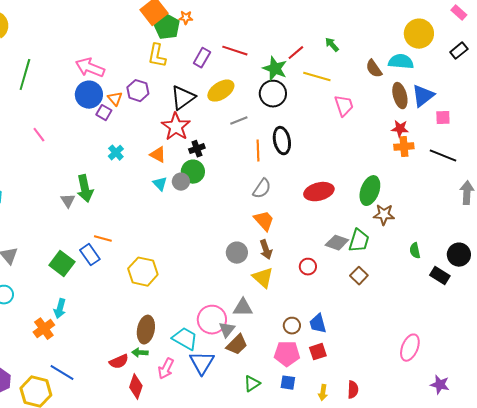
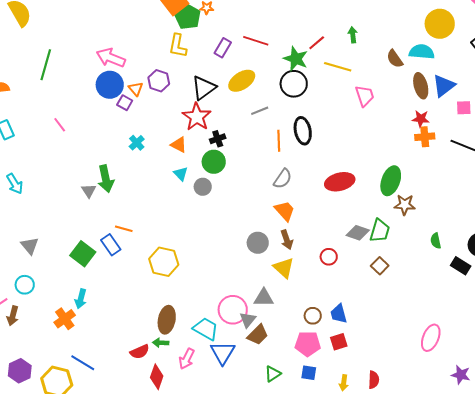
green arrow: (332, 45) -> (353, 35), turned 35
gray circle: (181, 182) -> (203, 187), moved

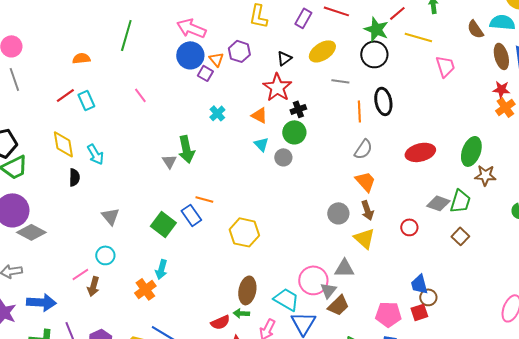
black triangle: (204, 88) -> (284, 58), size x0.6
gray line: (260, 111) -> (340, 81), turned 30
orange cross: (425, 137) -> (505, 107), turned -30
brown circle: (313, 316) -> (428, 297), moved

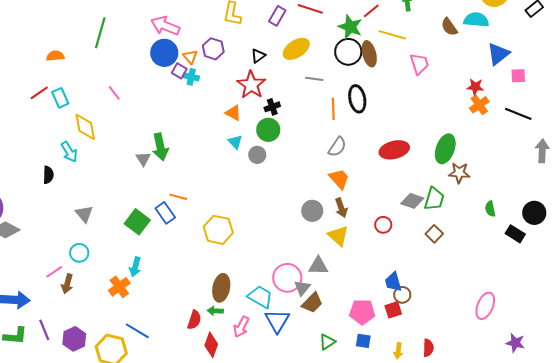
brown ellipse: (501, 56) -> (369, 54), moved
cyan cross: (217, 113) -> (191, 77), moved, turned -35
yellow diamond: (63, 144) -> (85, 127), moved
red semicircle: (220, 322) -> (194, 320), turned -48

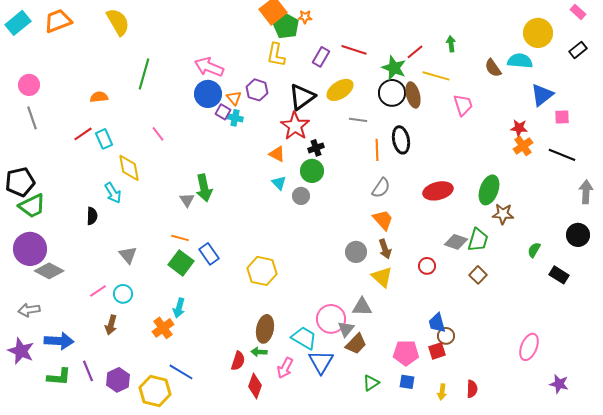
black triangle: (258, 56) -> (302, 97), size x1.8
orange line: (178, 197) -> (180, 238), moved
green semicircle: (490, 209) -> (534, 250), turned 42
black circle: (534, 213) -> (578, 235), moved
pink line: (54, 272) -> (98, 291), moved

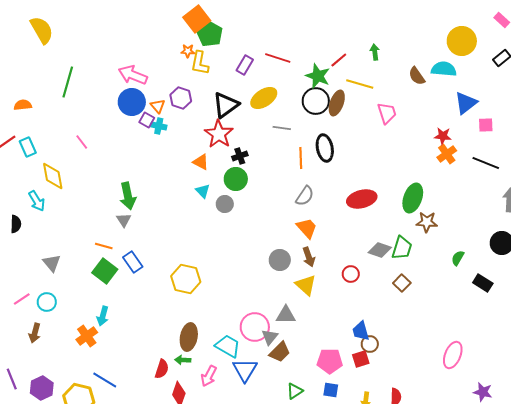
orange star: (305, 17) -> (188, 51), moved
brown ellipse: (413, 95) -> (337, 103), turned 35
gray triangle: (187, 200) -> (124, 220), moved

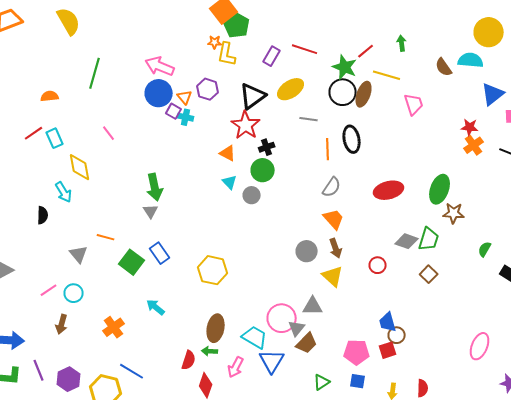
orange line: (104, 246) -> (106, 237), moved
cyan arrow: (103, 316) -> (156, 307), moved, turned 114

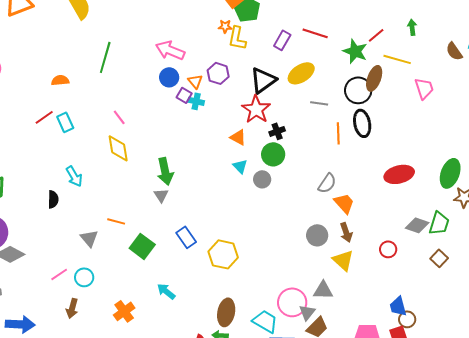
black circle: (343, 92) -> (358, 90), moved
blue circle: (159, 93) -> (169, 77), size x0.7
yellow diamond: (80, 167) -> (118, 148), moved
gray semicircle: (332, 187) -> (327, 183), moved
blue rectangle: (160, 253) -> (186, 237), moved

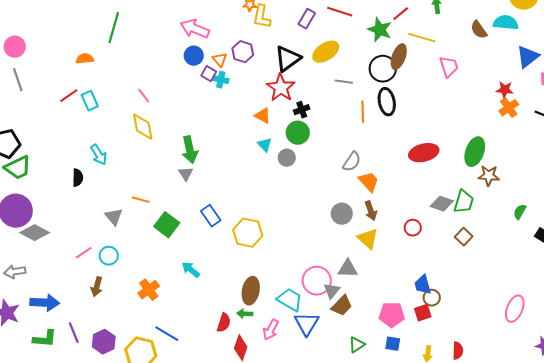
green line: (105, 57) -> (114, 28), moved

